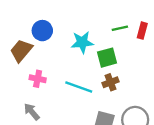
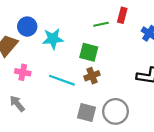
red rectangle: (142, 31) -> (122, 15), moved
cyan star: (82, 42) -> (53, 39), moved
green square: (107, 58) -> (89, 52), turned 30

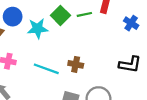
green square: (89, 52) -> (60, 15), moved, turned 30
brown cross: (92, 76) -> (76, 64), turned 32

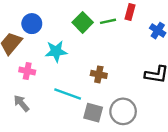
cyan star: (38, 29) -> (56, 51), moved
cyan line: (46, 69) -> (68, 94), moved

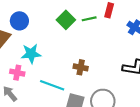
cyan star: (56, 51) -> (31, 54), moved
pink cross: (27, 71) -> (17, 73), moved

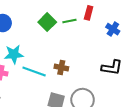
cyan line: (52, 85) -> (34, 72), moved

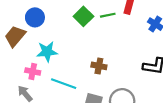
cyan line: (34, 72) -> (64, 84), moved

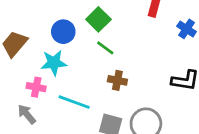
green line: (108, 15) -> (105, 48), moved, turned 48
blue circle: (35, 17) -> (63, 32), moved

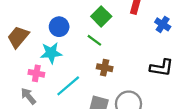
green square: (98, 19) -> (101, 16), moved
cyan line: (74, 102) -> (68, 86), turned -60

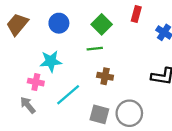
blue circle: (59, 27) -> (59, 23), moved
brown trapezoid: (18, 37) -> (17, 24), moved
green line: (94, 40) -> (95, 49), turned -42

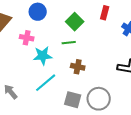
blue circle: (59, 23) -> (38, 12), moved
cyan star: (51, 61) -> (43, 56), moved
pink cross: (36, 82) -> (27, 38), moved

